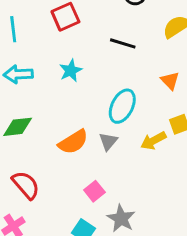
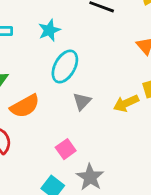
cyan ellipse: (122, 106) -> (65, 66), moved
orange semicircle: (73, 142) -> (25, 106), moved

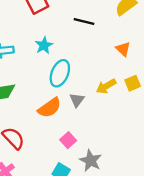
yellow arrow: (126, 103) -> (106, 86), moved
orange semicircle: (25, 106) -> (50, 108), moved

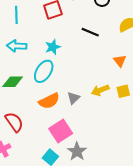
cyan ellipse: (60, 73) -> (44, 71), moved
pink square: (68, 140) -> (61, 131), size x1.6

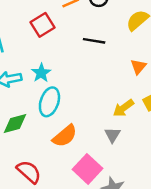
cyan star: (53, 47) -> (41, 73), moved
orange triangle: (120, 61) -> (138, 67), turned 32
gray triangle: (73, 98) -> (112, 135), moved

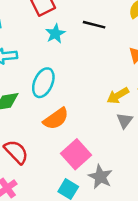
cyan star: (41, 73) -> (55, 34), moved
gray triangle: (112, 135) -> (125, 121), moved

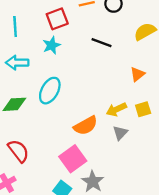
cyan star: (55, 34) -> (52, 45), moved
orange semicircle: (56, 119) -> (86, 126), moved

